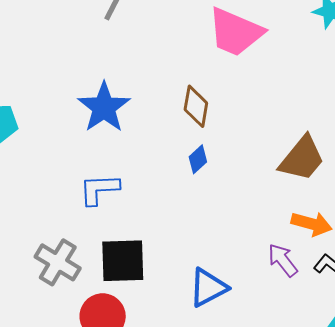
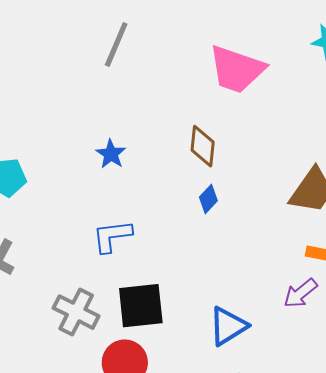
blue star: (104, 107) -> (111, 154), size x0.6
purple arrow: (283, 260) -> (300, 293), turned -87

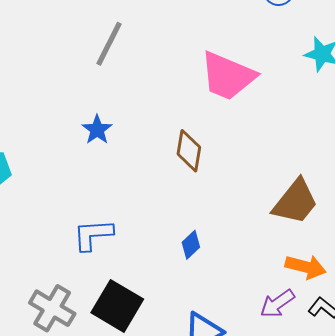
blue star: (111, 154) -> (97, 130), moved
blue diamond: (208, 199) -> (191, 245), moved
black square: (141, 306) -> (117, 306), turned 33

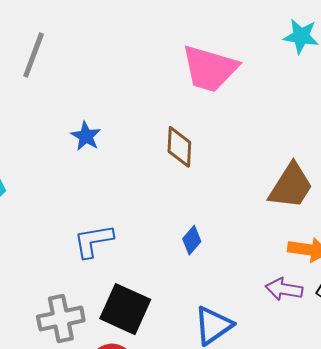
gray line: (109, 44) -> (34, 55), moved
purple arrow: (277, 304) -> (284, 289), turned 51
gray cross: (52, 308) -> (61, 319), turned -36

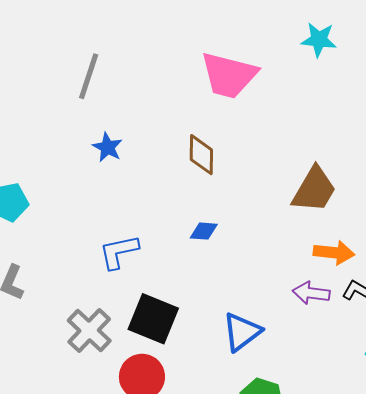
gray line: (34, 55) -> (89, 76), moved
blue diamond: (192, 240) -> (204, 231), moved, turned 56
gray cross: (61, 319) -> (89, 331), turned -33

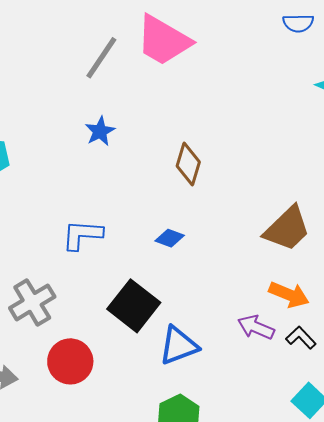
pink trapezoid: (229, 75) -> (163, 40), moved
black square: (153, 319) -> (134, 306), moved

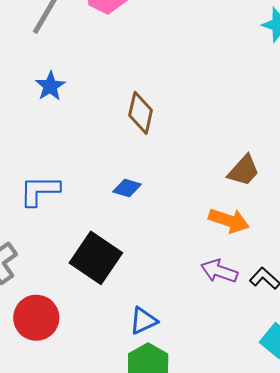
brown trapezoid: (287, 229) -> (244, 171), size x0.7
orange arrow: (289, 295) -> (229, 221), moved
blue triangle: (179, 346) -> (143, 321), moved, size x0.7

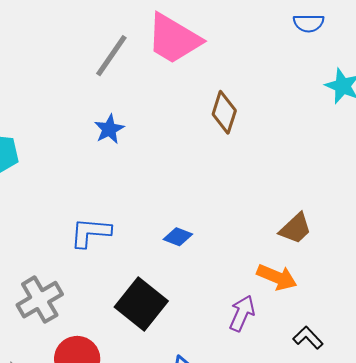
brown diamond: (141, 113) -> (224, 112), moved
purple arrow: (219, 271) -> (242, 313), moved, turned 90

